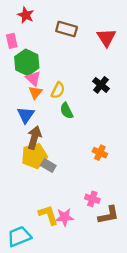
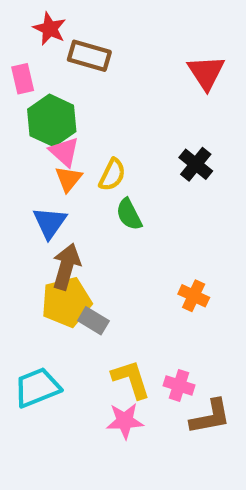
brown rectangle: (67, 29) -> (89, 56), moved
yellow L-shape: (48, 215) -> (131, 379), moved
cyan trapezoid: (19, 236) -> (37, 388), moved

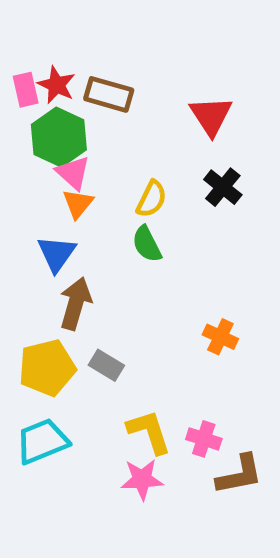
red star: (50, 29) -> (56, 85), moved
brown rectangle: (89, 56) -> (109, 94), moved
red triangle: (206, 72) -> (211, 116), moved
yellow semicircle: (112, 175) -> (152, 199), moved
yellow pentagon: (66, 302) -> (47, 368), moved

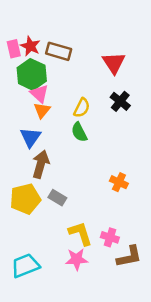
cyan trapezoid: (42, 441) -> (25, 266), moved

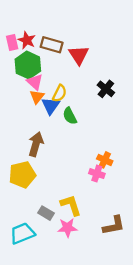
red triangle: (114, 63) -> (79, 55), moved
yellow semicircle: (82, 108) -> (60, 93), moved
blue triangle: (30, 137) -> (51, 106), moved
gray rectangle: (57, 198) -> (46, 213), moved
pink cross: (110, 237) -> (97, 174), moved

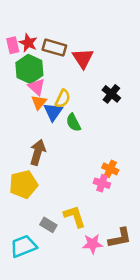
pink star: (67, 228) -> (92, 244), moved

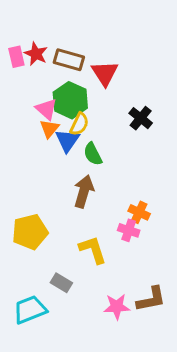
green hexagon: (29, 69) -> (70, 100), moved
brown arrow: (38, 152) -> (84, 191), moved
yellow L-shape: (75, 217) -> (93, 250), moved

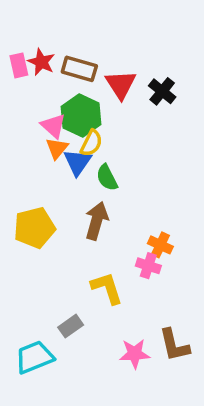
black cross: (141, 118) -> (162, 91), moved
yellow pentagon: (30, 232) -> (34, 228), moved
gray rectangle: (61, 283) -> (71, 326), turned -66
brown L-shape: (151, 299) -> (174, 345), turned 88

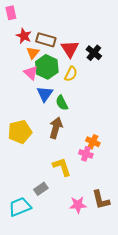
pink rectangle: (19, 65) -> (11, 13), moved
yellow semicircle: (91, 143) -> (71, 74), moved
orange triangle: (57, 148) -> (33, 53), moved

